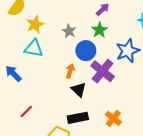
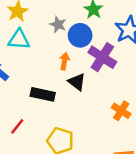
gray star: (69, 31) -> (58, 24), moved
red line: (26, 111) -> (17, 126), moved
black rectangle: (78, 118) -> (43, 94), moved, turned 30

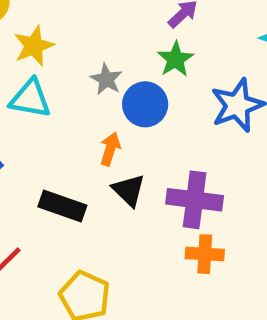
purple cross: (102, 57) -> (195, 200), moved, turned -32
orange cross: (121, 111) -> (205, 254), turned -36

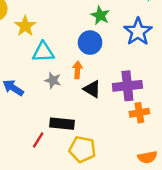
gray star: (106, 79) -> (53, 80), moved
cyan triangle: (30, 99) -> (43, 52), moved
black rectangle: (62, 206) -> (62, 124), moved

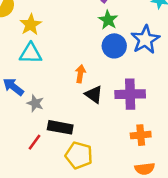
blue circle: (90, 43) -> (114, 46), moved
cyan triangle: (43, 52) -> (31, 53), moved
gray star: (53, 80) -> (35, 103), moved
orange cross: (139, 113) -> (141, 135), moved

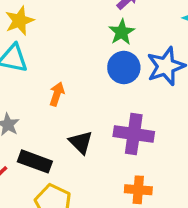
orange arrow: (80, 74) -> (57, 94), moved
black triangle: (94, 94) -> (81, 142), moved

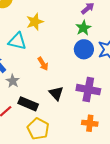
yellow star: (19, 21) -> (35, 22), moved
orange arrow: (57, 94) -> (43, 64), turned 128

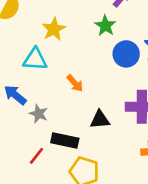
green star: (83, 28) -> (105, 26), moved
black triangle: (56, 93) -> (100, 120), turned -42

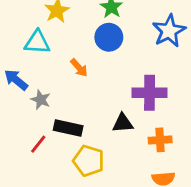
blue circle: (126, 54) -> (109, 37), moved
black triangle: (100, 120) -> (123, 123), moved

